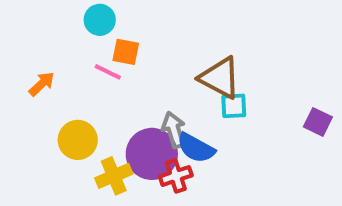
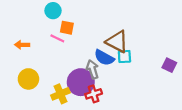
orange arrow: (42, 84) -> (22, 45), turned -136
yellow circle: (78, 140) -> (28, 79), moved
blue semicircle: (196, 148) -> (104, 58), moved

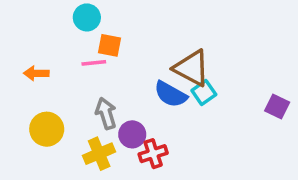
pink line: (57, 38) -> (94, 63), turned -32
cyan square: (124, 57) -> (204, 93), turned -32
gray arrow: (92, 69) -> (106, 113), moved
purple circle: (81, 82) -> (132, 134), size x0.6

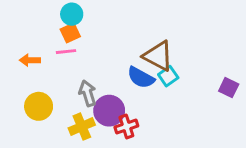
orange square: (110, 45) -> (70, 33), moved, turned -36
pink line: (94, 63) -> (66, 52), moved
purple circle: (132, 134) -> (109, 111), size x1.4

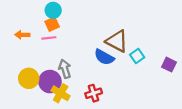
orange arrow: (30, 60) -> (22, 35), moved
cyan square: (168, 76) -> (137, 56), moved
purple circle: (109, 111) -> (50, 82), moved
yellow cross: (82, 126) -> (61, 93), turned -36

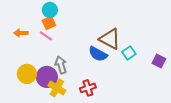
pink line: (49, 38) -> (46, 36), turned 40

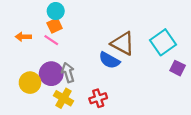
cyan square: (129, 53) -> (163, 42), moved, size x1.6
purple circle: (47, 77) -> (51, 74), moved

